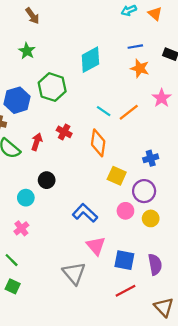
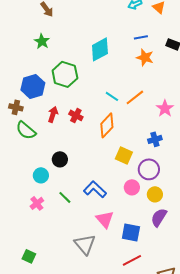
pink star: (162, 98) -> (165, 108), moved
red arrow: (37, 142) -> (53, 114), moved
orange diamond: (98, 143) -> (107, 125), turned 35
green line: (12, 260) -> (65, 197), moved
purple semicircle: (155, 264) -> (159, 217), moved, turned -138

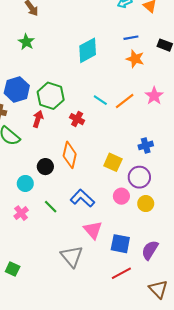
green hexagon: (65, 74) -> (51, 96), moved
pink star: (165, 108) -> (154, 96), moved
red cross: (76, 115) -> (77, 119), moved
orange diamond: (107, 125) -> (70, 155), moved, turned -30
purple semicircle: (159, 217) -> (150, 250), moved

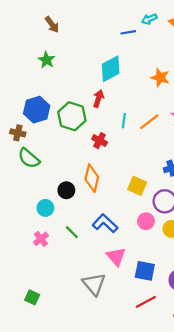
blue line: (131, 38) -> (128, 32), moved
cyan line: (100, 100) -> (124, 121), turned 64
red arrow: (38, 119) -> (98, 99), moved

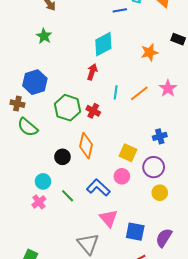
orange star: (160, 78) -> (150, 52), turned -30
green hexagon: (72, 116) -> (68, 108), moved
cyan circle: (45, 208) -> (43, 181), moved
pink circle: (146, 221) -> (122, 176), moved

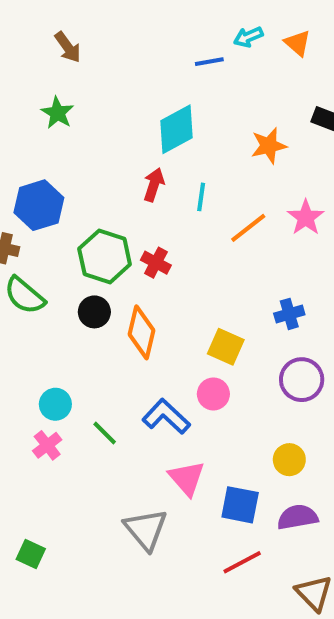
cyan line: (116, 92) -> (201, 197), moved
black circle: (62, 157) -> (94, 312), moved
purple circle: (154, 167) -> (302, 380), moved
yellow circle: (160, 193) -> (289, 460), moved
purple semicircle: (164, 238) -> (298, 517), turned 48

